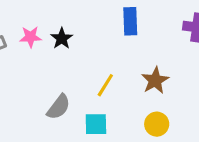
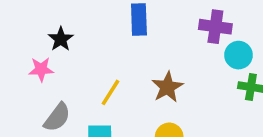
pink star: (31, 37) -> (41, 69), moved

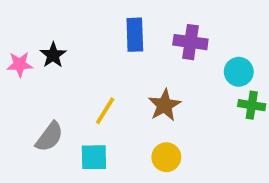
purple cross: (215, 27) -> (190, 42), moved
pink star: (41, 69) -> (20, 64), moved

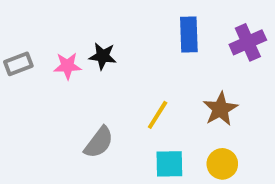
purple cross: (190, 42) -> (248, 42), turned -32
black star: (53, 55) -> (103, 56), turned -30
cyan square: (94, 157) -> (169, 164), moved

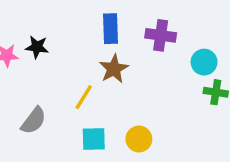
purple cross: (248, 42) -> (161, 35), turned 32
brown star: (220, 109) -> (114, 69), moved

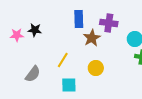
brown star: (114, 69) -> (92, 38), moved
yellow circle: (139, 139) -> (96, 68), moved

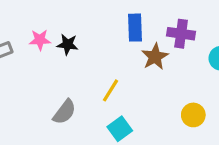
pink star: (17, 35) -> (40, 40), moved
yellow circle: (96, 68) -> (193, 115), moved
cyan square: (69, 85) -> (120, 129), turned -35

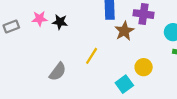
yellow circle: (193, 115) -> (144, 67), moved
cyan square: (120, 129) -> (124, 84), moved

